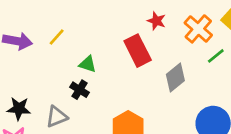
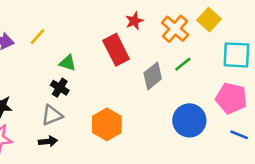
red star: (156, 21) -> (134, 21), turned 30
green line: (216, 56) -> (183, 64), moved
gray triangle: (57, 117) -> (52, 115), moved

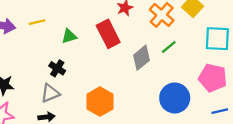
yellow line: (37, 37) -> (37, 22), turned 35
green triangle: (68, 63) -> (69, 36), moved, turned -35
blue line: (239, 135) -> (220, 111), turned -35

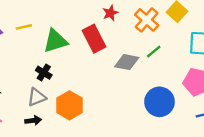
green triangle: (69, 36) -> (55, 41), size x1.6
gray diamond: (141, 58) -> (127, 62), turned 50
orange hexagon: (100, 102) -> (69, 105), moved

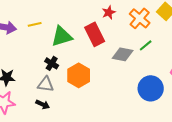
gray triangle: (37, 97) -> (46, 84), turned 30
orange hexagon: (69, 105) -> (79, 75), moved
black arrow: (33, 121) -> (43, 104), turned 32

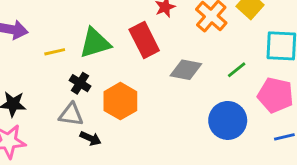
yellow line: (35, 24) -> (55, 52), moved
green line: (146, 45) -> (237, 70), moved
black arrow: (43, 104) -> (90, 138), moved

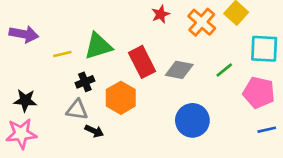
red rectangle: (144, 40) -> (142, 62), moved
black cross: (80, 83) -> (85, 82), turned 36
blue circle: (228, 120) -> (192, 120), moved

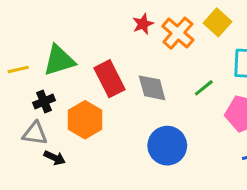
red star: (161, 14) -> (143, 24), moved
gray diamond: (179, 70) -> (152, 88), turned 64

